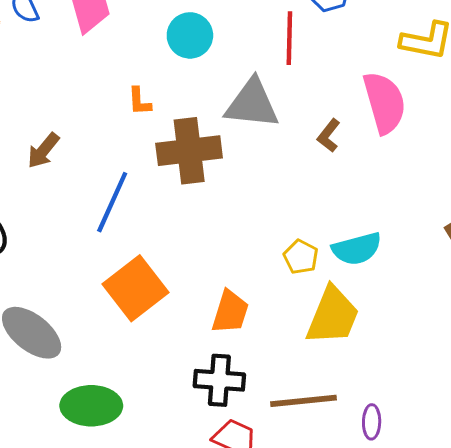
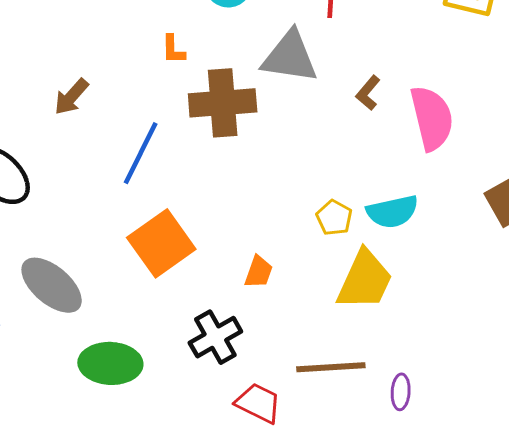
pink semicircle: (384, 103) -> (432, 118), moved
orange trapezoid: (230, 312) -> (259, 272), size x0.7
black cross: (219, 380) -> (215, 337), moved, turned -36

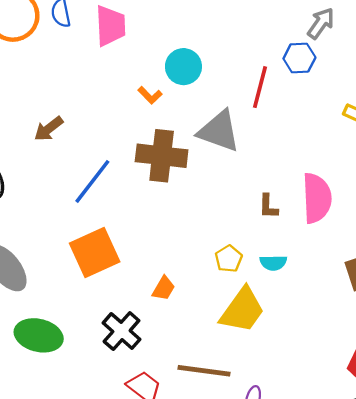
orange L-shape: (173, 49) -> (150, 95), moved, turned -55
brown L-shape: (368, 93) -> (268, 206), moved, turned -50
cyan semicircle: (392, 212) -> (273, 263), size x0.7
black cross: (215, 337) -> (122, 331), turned -30

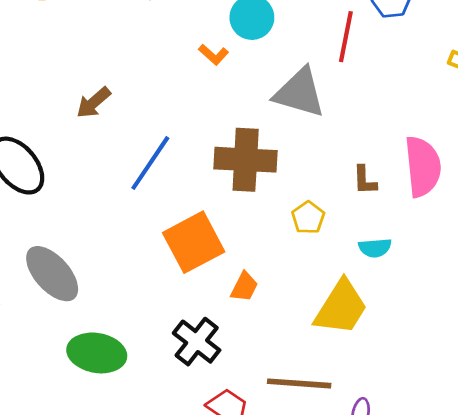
brown cross: (162, 156) -> (246, 160), moved
orange square: (95, 252) -> (194, 242), moved
yellow pentagon: (229, 259) -> (308, 218), moved

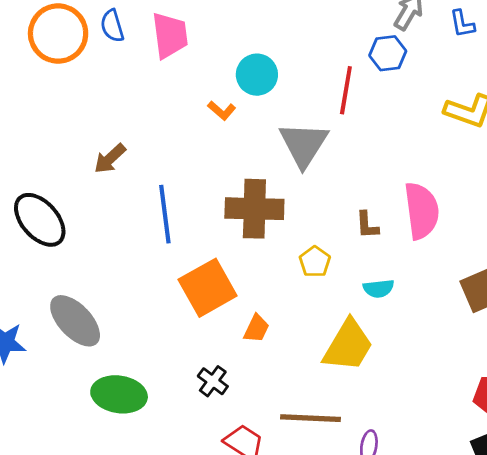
gray triangle: (300, 93) -> (304, 144), turned 48
blue line: (150, 163) -> (165, 214), turned -40
black cross: (197, 342) -> (213, 381), size x0.7

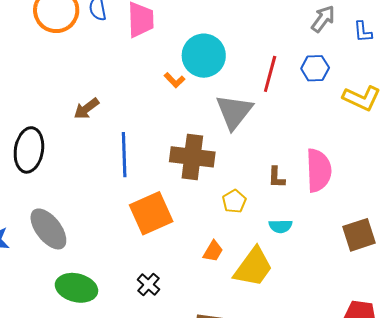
blue hexagon: (388, 53) -> (315, 68), moved
cyan circle: (257, 75) -> (204, 56), size x1.4
black ellipse: (40, 220) -> (29, 150), turned 45
orange trapezoid: (256, 328) -> (213, 251), moved

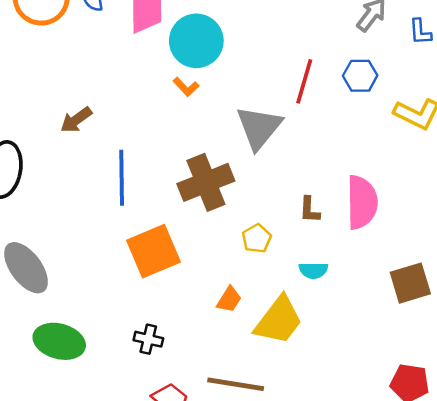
cyan circle: (204, 56) -> (196, 41), moved
brown cross: (192, 157) -> (206, 182), turned -30
black cross: (148, 285) -> (148, 339), turned -30

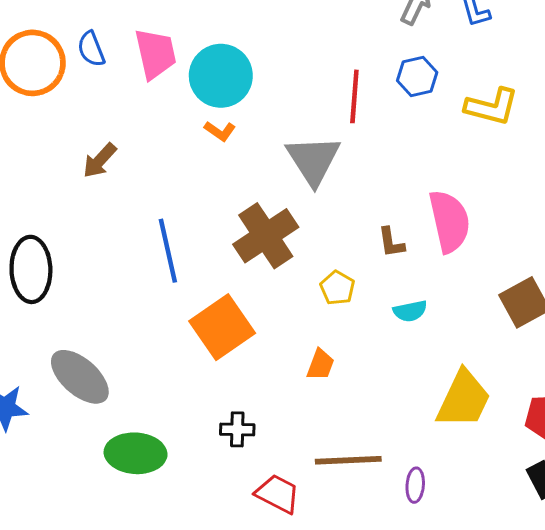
brown arrow: (76, 120) -> (100, 160), moved
yellow trapezoid: (279, 320) -> (464, 399), moved

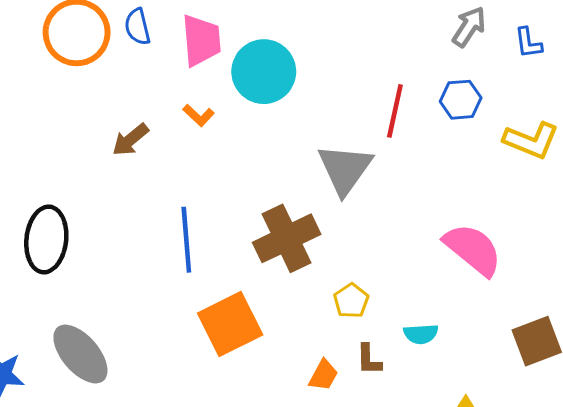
orange L-shape: (220, 131) -> (199, 115), moved
pink semicircle: (449, 221) -> (473, 249), turned -46
brown L-shape: (391, 242) -> (369, 359), moved

